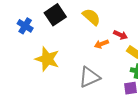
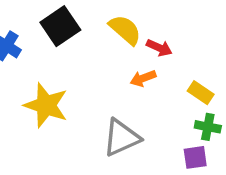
red arrow: (121, 35) -> (159, 48), moved

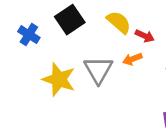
gray triangle: (121, 138) -> (98, 70), moved, turned -36

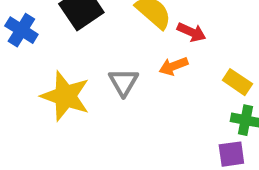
gray triangle: (98, 70) -> (123, 82), size x0.7

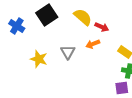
yellow star: (65, 96) -> (39, 59), size x0.7

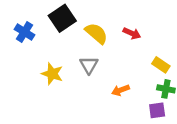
yellow semicircle: (83, 17) -> (96, 33), moved
orange arrow: (93, 44) -> (120, 90), moved

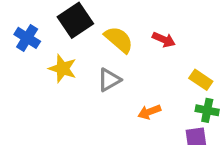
gray triangle: (89, 65) -> (109, 80), turned 30
yellow star: (52, 74) -> (63, 69), moved

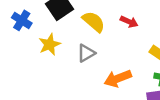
yellow star: (63, 69) -> (49, 44), turned 30
orange arrow: (149, 112) -> (118, 78), size x1.5

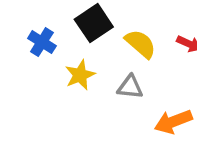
gray triangle: (86, 53) -> (130, 87), turned 36

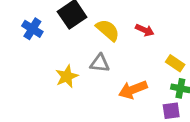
yellow star: (80, 75) -> (67, 76), moved

